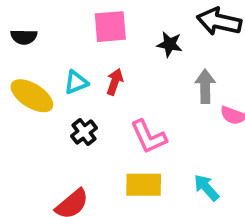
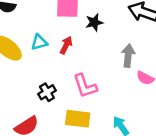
black star: (170, 44) -> (94, 22), moved, turned -30
black cross: (84, 132) -> (47, 92), moved

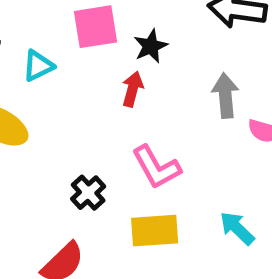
cyan triangle: (39, 42) -> (38, 66), moved
red arrow: (66, 45) -> (133, 89), moved

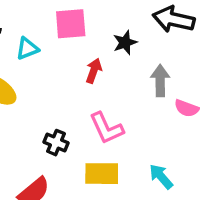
black star: (151, 46) -> (125, 42), moved
black cross: (88, 193) -> (56, 143), turned -30

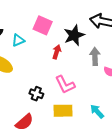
pink square: (71, 24) -> (43, 25), turned 30
black star: (125, 42) -> (74, 35), size x1.5

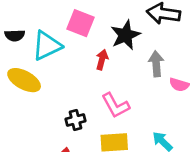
cyan triangle: (18, 40) -> (47, 46), size x1.6
black cross: (36, 94) -> (76, 120), turned -32

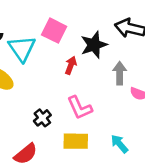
cyan triangle: (47, 46) -> (22, 49), turned -44
black cross: (76, 120) -> (42, 118), turned -30

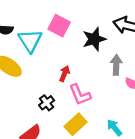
red arrow: (71, 65) -> (65, 74), moved
yellow rectangle: (76, 141) -> (76, 124), turned -45

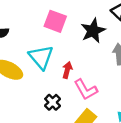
cyan triangle: (30, 41) -> (41, 57), moved

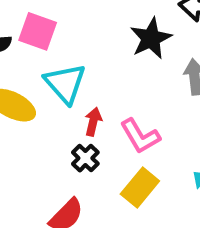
pink square: (55, 21) -> (38, 31), moved
red arrow: (67, 70) -> (93, 122), moved

